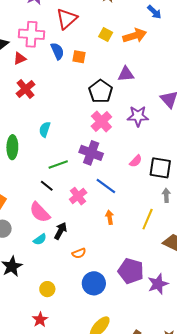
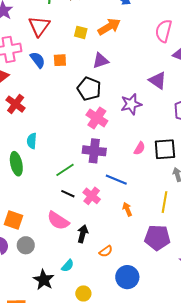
purple triangle: (126, 74) -> (101, 61), moved
cyan semicircle: (45, 129) -> (32, 141), moved
black line: (47, 186) -> (68, 194), moved
cyan semicircle: (40, 239) -> (68, 266), moved
purple pentagon: (131, 271) -> (157, 238), moved

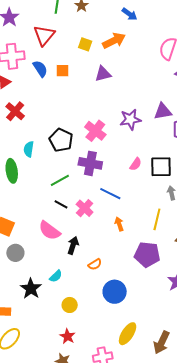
purple triangle: (158, 81) -> (163, 111), moved, turned -48
black pentagon: (89, 89) -> (61, 140), moved

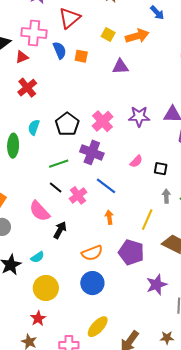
black square: (161, 167) -> (161, 169), size x0.6
orange semicircle: (95, 264) -> (92, 253), moved, size x1.5
yellow circle: (70, 305) -> (46, 288), size x1.6

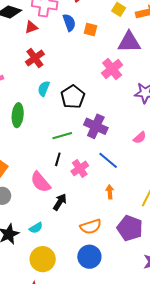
purple triangle: (120, 67) -> (129, 42), size x1.4
pink cross: (103, 121) -> (112, 69), moved
cyan semicircle: (34, 127) -> (44, 89), moved
black line: (56, 187) -> (58, 159), turned 64

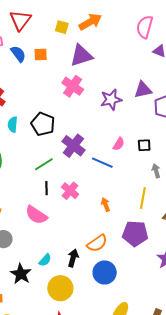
purple cross: (96, 126) -> (73, 146), turned 30
blue line: (108, 160) -> (102, 163), moved
black arrow: (60, 202) -> (73, 258), moved

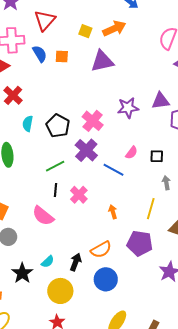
pink cross: (73, 86) -> (93, 121), moved

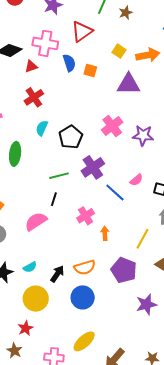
pink cross: (93, 121) -> (112, 126), moved
pink cross: (79, 195) -> (86, 216), moved
pink semicircle: (43, 216) -> (36, 221), turned 95

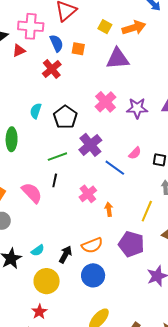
red cross: (34, 97) -> (52, 69), moved
pink semicircle: (36, 221) -> (32, 193), moved, turned 85

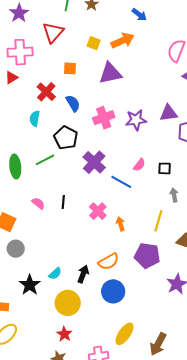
blue semicircle: (57, 43) -> (73, 103), moved
pink cross: (105, 102) -> (104, 118), turned 30
cyan semicircle: (36, 111) -> (35, 118), moved
green line: (57, 157) -> (45, 160), moved
pink semicircle: (32, 193) -> (38, 203), moved, size x0.6

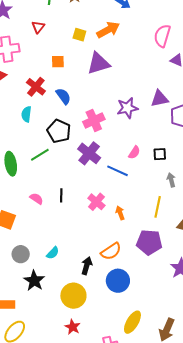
red triangle: (53, 32) -> (38, 27), size x0.6
pink cross: (104, 118) -> (94, 120), moved
gray circle: (16, 249) -> (21, 254), moved
cyan semicircle: (55, 274) -> (53, 253), moved

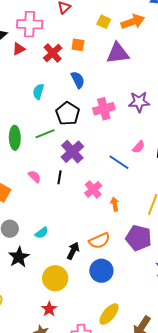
red cross: (36, 87) -> (53, 53), moved
purple cross: (89, 153) -> (72, 152), moved

